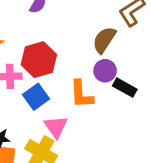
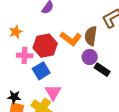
brown semicircle: (104, 40) -> (91, 36), turned -30
orange L-shape: (81, 94) -> (71, 39), moved, turned -55

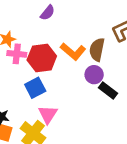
pink cross: (25, 55) -> (17, 54), moved

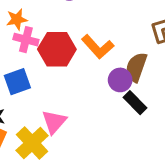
brown semicircle: (97, 50) -> (136, 67), moved
blue square: (35, 88) -> (17, 82), moved

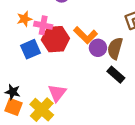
pink cross: (26, 40) -> (43, 25), moved
purple circle: (120, 80) -> (98, 48), moved
blue square: (17, 82) -> (31, 49), moved

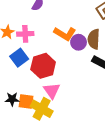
red hexagon: (55, 39) -> (43, 66), moved
orange square: (13, 107) -> (26, 101), moved

